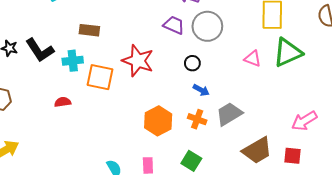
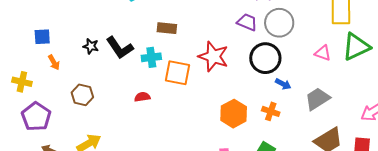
black circle: (192, 63) -> (265, 58), size x2.0
blue arrow: (201, 90) -> (283, 84), moved
gray trapezoid: (229, 114) -> (317, 99), moved

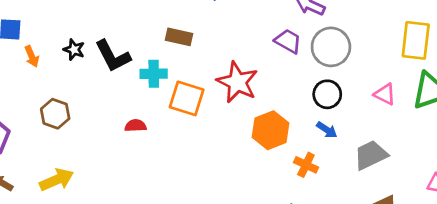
black circle: (265, 58) -> (327, 94), moved, size x0.7
orange arrow: (54, 62) -> (32, 56), moved
orange hexagon: (234, 114) -> (271, 130), moved

